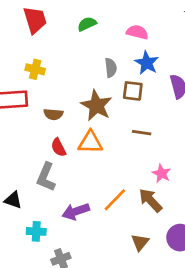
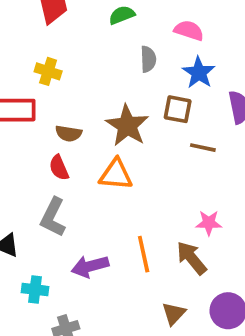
gray semicircle: (111, 68) -> (148, 59), moved
brown line: (142, 133) -> (203, 148), moved
red semicircle: (58, 147) -> (59, 168), moved
pink star: (161, 173) -> (209, 223), turned -30
orange line: (115, 200) -> (144, 254), turned -60

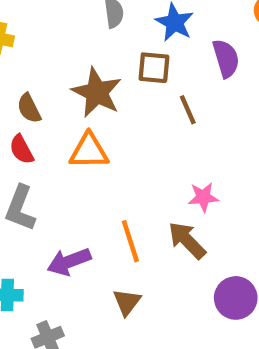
brown semicircle: (69, 133) -> (29, 108), turned 60
brown line: (203, 148) -> (188, 110), turned 60
brown triangle: (174, 314) -> (127, 302), moved

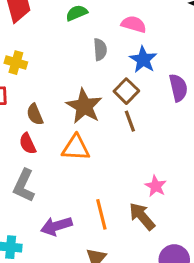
brown square: (154, 68) -> (126, 91), turned 35
brown line: (188, 110) -> (130, 121), moved
pink star: (203, 197) -> (156, 186), turned 30

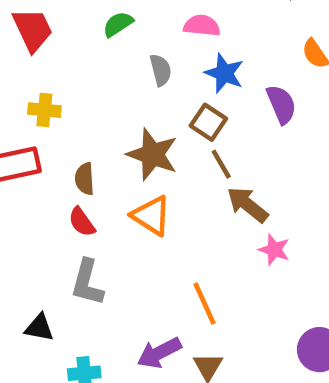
brown semicircle: (35, 114) -> (85, 179), turned 30
orange triangle: (76, 148) -> (151, 216), turned 40
brown arrow: (142, 216) -> (248, 205), moved
purple arrow: (56, 226) -> (159, 353), moved

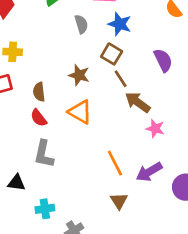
purple semicircle: (281, 104) -> (163, 60), moved
brown star: (152, 154) -> (79, 75), size x0.7
purple arrow: (159, 353) -> (149, 172), moved

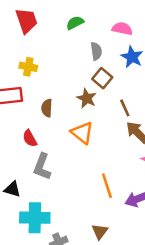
brown square: (112, 54) -> (102, 78), moved
red semicircle: (39, 118) -> (30, 138), moved
brown triangle: (119, 201) -> (100, 232), moved
cyan cross: (45, 209) -> (35, 218), size x1.6

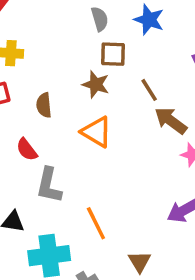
brown square: (102, 78) -> (113, 54), turned -30
orange line: (107, 186) -> (96, 223), moved

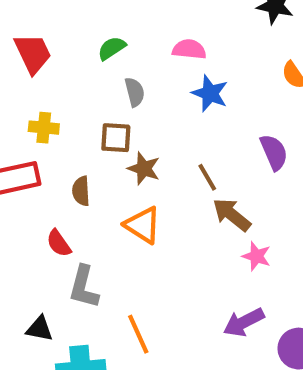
gray semicircle: (100, 19) -> (135, 92), moved
brown square: (113, 54) -> (116, 138), moved

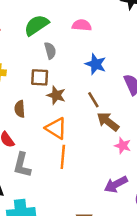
green semicircle: (112, 48) -> (36, 25), size x1.5
blue star: (210, 93) -> (96, 64), moved
orange line: (138, 334) -> (63, 157), moved, turned 30

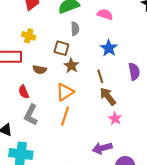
brown semicircle: (20, 109) -> (40, 70), turned -88
orange triangle: (56, 128) -> (65, 92), turned 42

